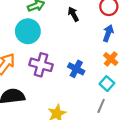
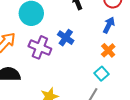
blue cross: (76, 69) -> (66, 38), moved

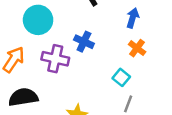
cyan square: (102, 74) -> (121, 77), moved

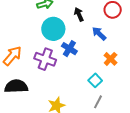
blue arrow: (133, 18) -> (99, 34), moved, turned -70
cyan circle: (38, 20) -> (53, 29), moved

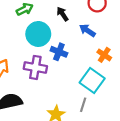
cyan square: (95, 80) -> (92, 80), size x1.6
gray line: (98, 102) -> (83, 105), moved

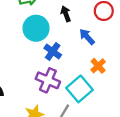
purple cross: (35, 67) -> (48, 80), moved

